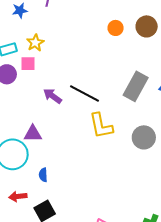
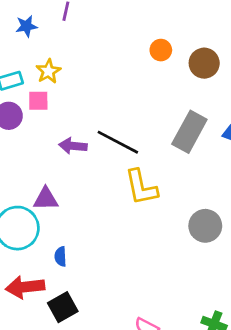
brown circle: (147, 26) -> (204, 63), moved
purple arrow: (52, 96) -> (73, 146), turned -30
gray circle: (144, 137) -> (205, 226), moved
red arrow: (18, 196) -> (25, 287), size x1.5

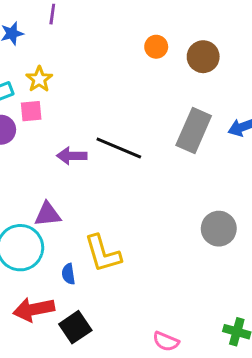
yellow L-shape: (141, 187) -> (103, 254), moved

